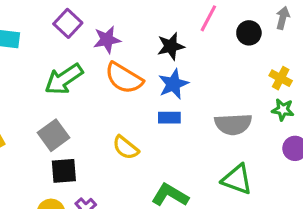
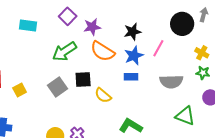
pink line: (208, 18) -> (158, 48), moved
black circle: (249, 33) -> (182, 24), size x1.5
black square: (64, 171) -> (83, 79), moved
green triangle: (237, 179) -> (185, 116), moved

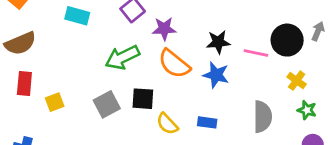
pink line: (158, 48) -> (256, 53), moved, turned 66
yellow cross: (202, 53) -> (297, 81), moved
blue star: (134, 56) -> (216, 75), turned 30
blue rectangle: (131, 77) -> (207, 122), moved
gray semicircle: (171, 82) -> (262, 117), turned -95

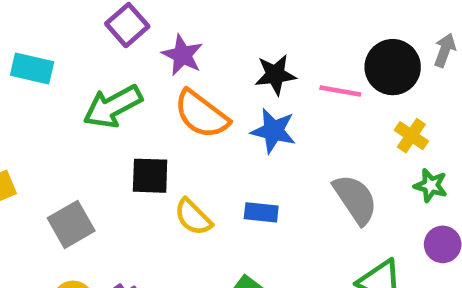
cyan rectangle: (77, 16) -> (32, 69), moved
purple star: (164, 29) -> (182, 55), turned 30
gray square: (107, 104) -> (71, 224), moved
gray semicircle: (262, 117) -> (355, 199), turned -32

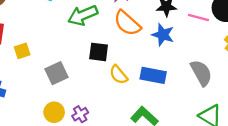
blue rectangle: (261, 212) -> (153, 75), size x1.5

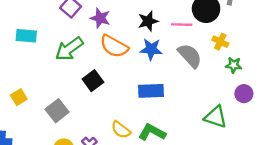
black square: (99, 52) -> (93, 81), turned -30
gray semicircle: (201, 73) -> (190, 56), moved
yellow semicircle: (118, 75) -> (121, 130), moved

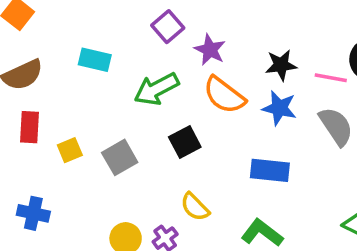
gray square: (57, 111) -> (120, 157), moved
yellow semicircle: (121, 130) -> (195, 207), moved

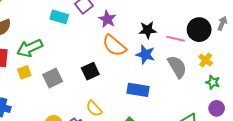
cyan rectangle: (95, 60) -> (59, 17), moved
green arrow: (156, 89) -> (30, 48), moved

